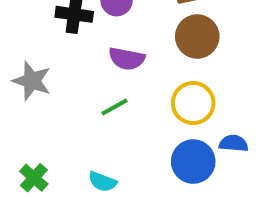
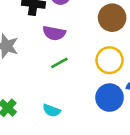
purple semicircle: (127, 59) -> (54, 33), moved

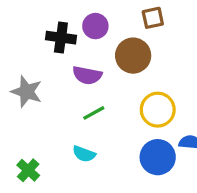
brown circle: (112, 18) -> (133, 56), moved
cyan semicircle: (52, 110) -> (84, 154), moved

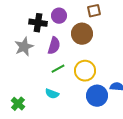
purple semicircle: (87, 75) -> (54, 46), turned -84
gray star: (27, 92) -> (24, 47), moved, turned 30
yellow circle: (158, 110) -> (85, 71), moved

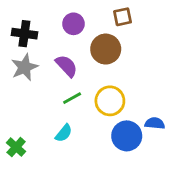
black cross: (38, 23) -> (24, 34), moved
purple semicircle: (54, 46) -> (66, 66), turned -60
cyan semicircle: (52, 94) -> (64, 133), turned -72

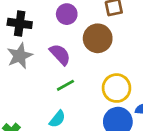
yellow circle: (110, 101) -> (116, 88), moved

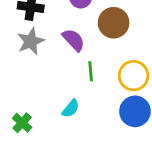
green line: (65, 85) -> (91, 71), moved, turned -66

